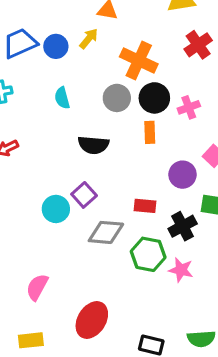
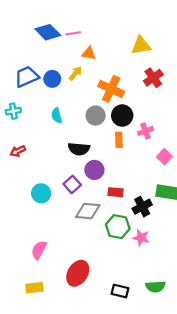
pink cross: (189, 107) -> (146, 131), moved
purple circle: (183, 175) -> (94, 170), moved
cyan circle: (56, 209) -> (41, 193), moved

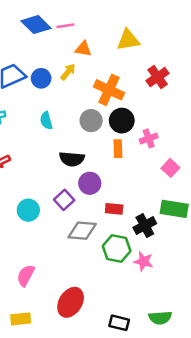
yellow triangle: (141, 46) -> (128, 40), moved

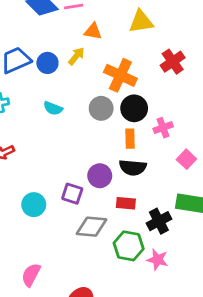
cyan semicircle: (46, 121) -> (53, 108), turned -54
black semicircle: (72, 159) -> (133, 167), moved
purple square: (64, 200) -> (72, 194), turned -30

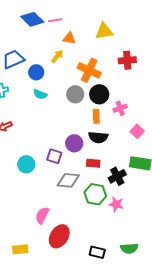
red cross: (173, 62) -> (127, 60), turned 30
blue circle: (47, 63) -> (36, 72), moved
pink semicircle: (31, 275) -> (42, 215), moved

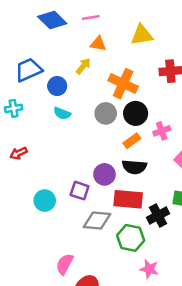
pink line: (55, 20) -> (91, 18), moved
orange rectangle: (96, 116) -> (132, 141), turned 56
red rectangle: (93, 163) -> (128, 199), size x1.6
pink star: (116, 204) -> (149, 269), moved

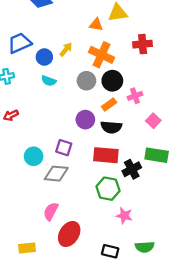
orange triangle: (98, 44) -> (96, 25), moved
yellow arrow: (83, 66) -> (66, 49), moved
purple circle: (104, 174) -> (85, 120), moved
gray diamond: (97, 220) -> (56, 174), moved

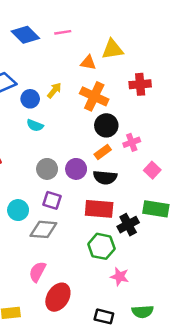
gray circle: (86, 81) -> (47, 169), moved

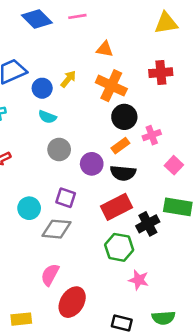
yellow triangle: (112, 49) -> (166, 23), moved
gray circle: (47, 169) -> (59, 150), moved
red rectangle: (99, 209) -> (116, 207), turned -32

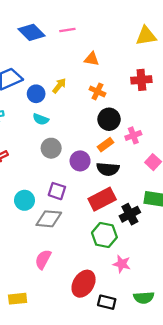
orange cross: (111, 86) -> (97, 91), size x0.6
red ellipse: (72, 302) -> (84, 284), moved

